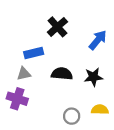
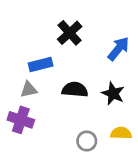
black star: (93, 77) -> (113, 94), turned 30

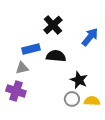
black semicircle: (75, 90) -> (56, 56), moved
black star: (113, 94) -> (79, 80), moved
gray circle: (87, 141) -> (72, 99), moved

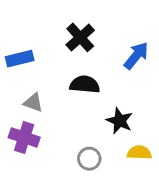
blue rectangle: (31, 49) -> (20, 59), moved
gray triangle: (22, 68) -> (33, 103), turned 32
gray circle: (72, 99) -> (89, 159), moved

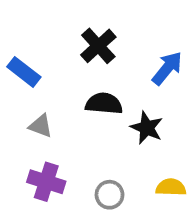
blue rectangle: (20, 59) -> (24, 72), turned 52
black star: (120, 121) -> (147, 128), moved
purple cross: (24, 137) -> (46, 182), moved

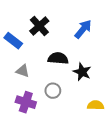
black cross: (98, 46) -> (39, 26), moved
blue arrow: (167, 68) -> (83, 29), moved
gray circle: (110, 195) -> (53, 91), moved

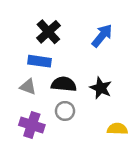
blue rectangle: (13, 41) -> (39, 61), moved, turned -30
black semicircle: (58, 58) -> (64, 84), moved

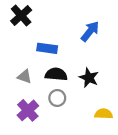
black cross: (48, 32) -> (21, 16), moved
blue rectangle: (39, 61) -> (47, 48), moved
purple cross: (32, 125) -> (28, 110), turned 30

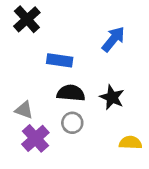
gray triangle: (24, 77) -> (24, 110), moved

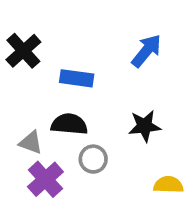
black cross: (27, 19) -> (23, 51), moved
black semicircle: (71, 93) -> (69, 124), moved
black star: (112, 97) -> (145, 126), turned -30

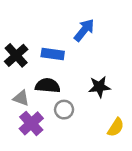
black cross: (23, 51) -> (16, 55), moved
blue arrow: (146, 51) -> (84, 30), moved
yellow semicircle: (168, 185) -> (116, 127), turned 120

